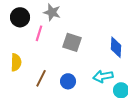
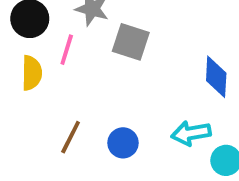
gray square: (72, 42) -> (131, 42), moved
yellow semicircle: (16, 62) -> (32, 73), moved

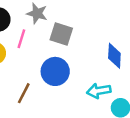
blue circle: (123, 143) -> (55, 71), moved, size x1.5

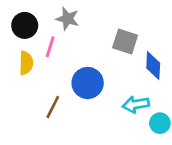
gray square: (61, 34) -> (125, 41), moved

